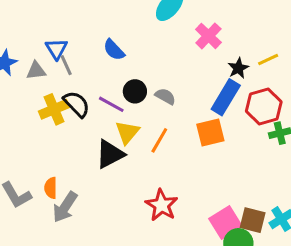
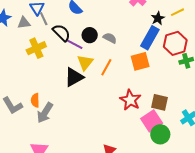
black semicircle: (77, 104) -> (61, 33), moved
red star: (162, 205) -> (130, 100), moved
brown square: (253, 220) -> (159, 102), moved

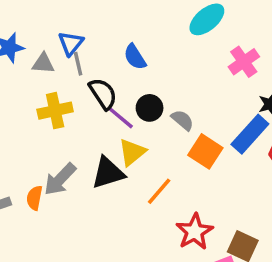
orange square: (140, 61) -> (205, 151), moved, turned 36
orange line: (106, 67) -> (159, 191), moved
gray arrow: (45, 113) -> (60, 179), moved

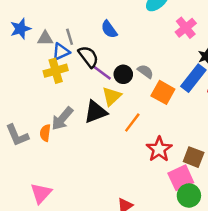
blue triangle: (71, 43) -> (61, 52), moved, turned 30
black circle: (150, 108) -> (123, 74), moved

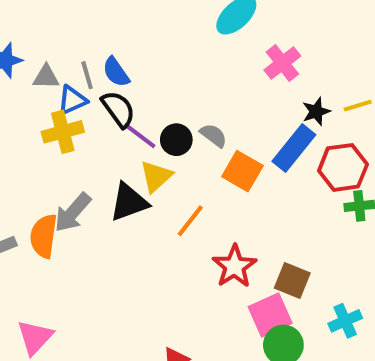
blue semicircle: (109, 29) -> (116, 72), moved
orange semicircle: (45, 133) -> (44, 236), size x1.5

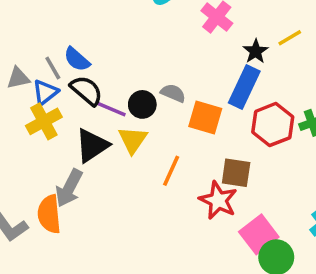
red hexagon: (343, 167) -> (273, 125), moved
black triangle: (129, 202) -> (92, 145), moved
brown square: (292, 281) -> (236, 173), moved

